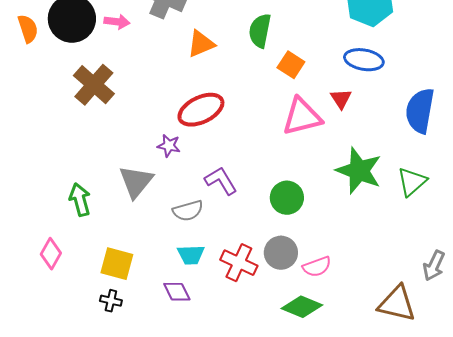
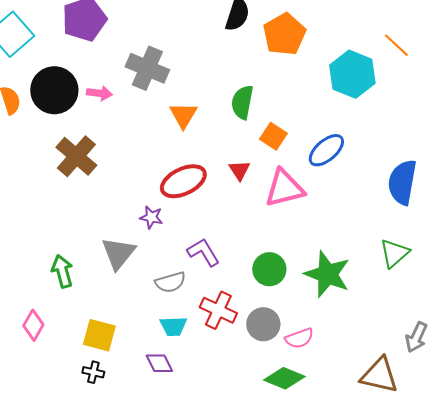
orange triangle: (201, 44) -> (183, 115), turned -36
blue ellipse: (364, 60) -> (326, 150), moved, turned -51
red triangle: (341, 99) -> (239, 170), moved
green star: (359, 171) -> (327, 274), moved
red cross: (239, 263) -> (218, 310), moved

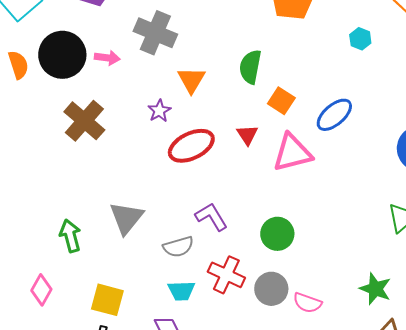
cyan hexagon: (352, 74) -> (360, 39), size x0.5
purple star: (151, 217) -> (159, 111), moved, turned 30
green star: (327, 274) -> (375, 289), moved, size x0.7
pink semicircle: (299, 338) -> (307, 303), turned 40

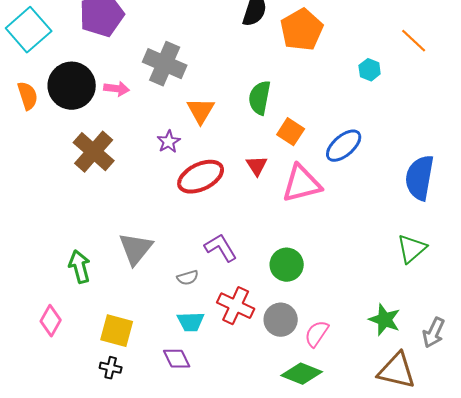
gray semicircle: (178, 247) -> (188, 278), size x0.7
pink semicircle: (307, 303) -> (317, 334), turned 104

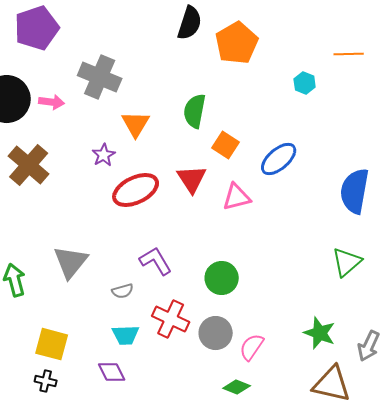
orange line: (414, 41) -> (349, 54), turned -44
red triangle: (257, 166) -> (192, 179), size x1.4
pink triangle: (302, 184) -> (237, 197), size x0.7
green diamond: (302, 374) -> (237, 387), size x0.7

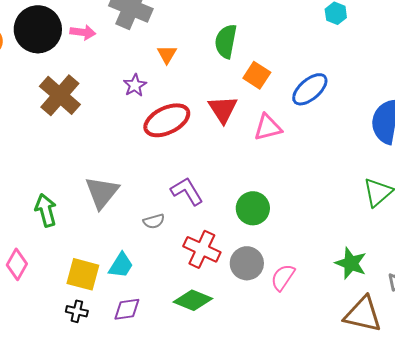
orange triangle: (136, 124) -> (167, 54), size x0.7
cyan trapezoid: (126, 335) -> (121, 265), moved, turned -56
purple diamond: (112, 372) -> (127, 309), moved, turned -72
green diamond: (237, 387) -> (193, 300), moved, size x1.4

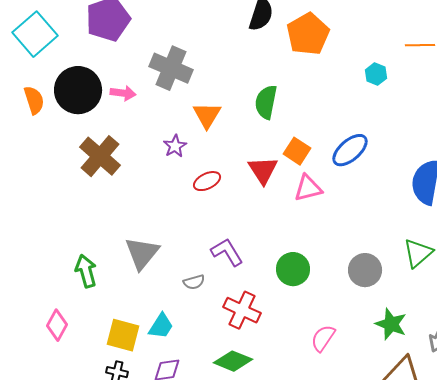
orange triangle: (167, 54) -> (207, 115), size x1.4
orange square: (257, 75) -> (297, 151), moved
red ellipse: (167, 120) -> (207, 181), size x0.6
gray circle: (247, 263) -> (365, 270), moved

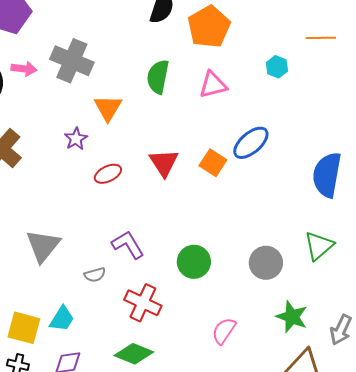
pink arrow: (123, 93) -> (24, 69), moved
green semicircle: (266, 102) -> (158, 77), moved
orange square: (297, 151) -> (213, 163), moved
pink triangle: (308, 188) -> (213, 85), moved

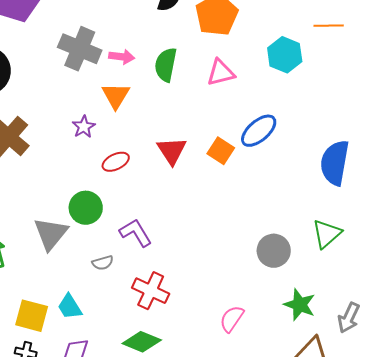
cyan hexagon: (277, 67) -> (285, 55), size x1.6
pink arrow: (24, 69) -> (122, 57), moved
green circle: (194, 262) -> (86, 208), moved
cyan trapezoid: (62, 319) -> (70, 307), turned 116

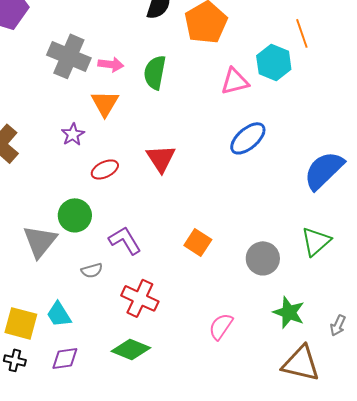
orange line: (329, 26) -> (302, 33), moved, turned 72
pink triangle: (221, 73) -> (235, 81), moved
orange square: (221, 151) -> (198, 242), moved
blue semicircle: (335, 163) -> (324, 170), turned 36
gray arrow: (349, 318) -> (338, 325), size x0.7

